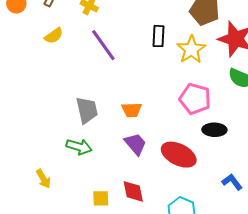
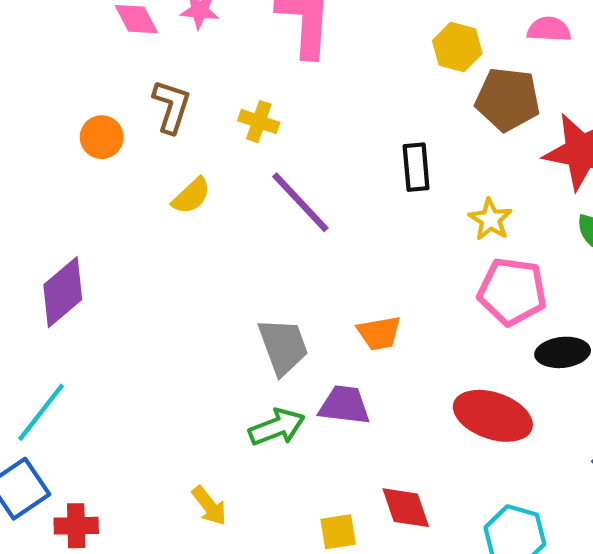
yellow star: (191, 49) -> (490, 219), moved, size x0.7
purple trapezoid: (135, 144) -> (344, 405), moved, turned -35
green arrow: (79, 147) -> (277, 427), turned -30

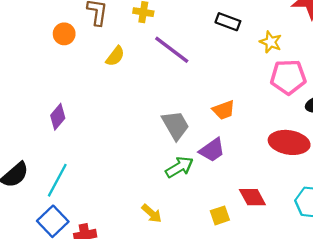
black rectangle: (416, 167) -> (228, 22), turned -55
purple diamond: (63, 292) -> (58, 117), size x0.7
purple trapezoid: (344, 405) -> (212, 150), turned 148

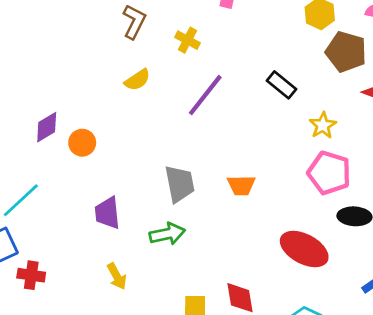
orange circle: (64, 34) -> (82, 143), moved
purple line: (172, 50) -> (205, 95), turned 72
purple trapezoid: (212, 150) -> (107, 213), moved, turned 100

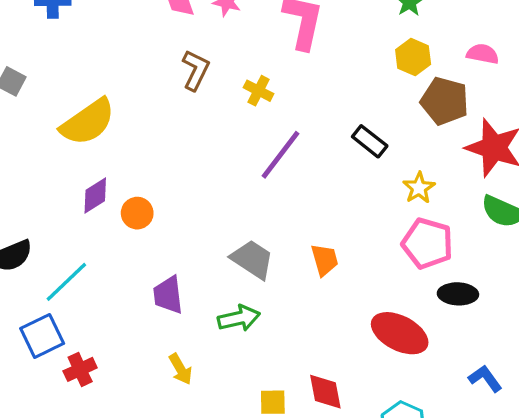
yellow semicircle: (137, 80) -> (88, 122), moved, size x1.8
gray trapezoid: (180, 184) -> (252, 259), turned -45
orange trapezoid: (241, 185) -> (325, 260), turned -104
red cross: (31, 275) -> (80, 369), turned -32

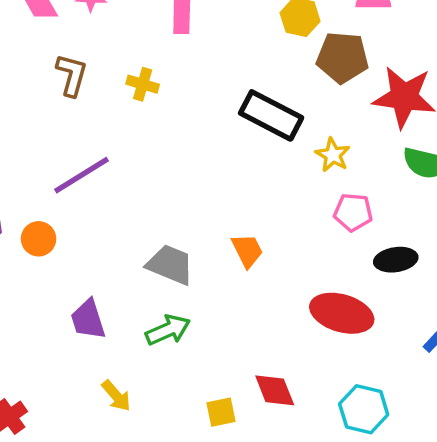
black rectangle: (370, 141) -> (271, 115), size x1.6
purple line: (281, 155) -> (82, 175), moved, turned 32
pink pentagon: (427, 243) -> (353, 212), size x0.7

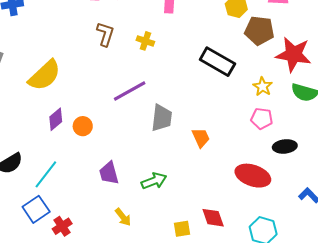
yellow star: (333, 155) -> (263, 87), moved
purple line: (82, 175) -> (130, 91), moved
gray trapezoid: (170, 265) -> (162, 118), moved, turned 72

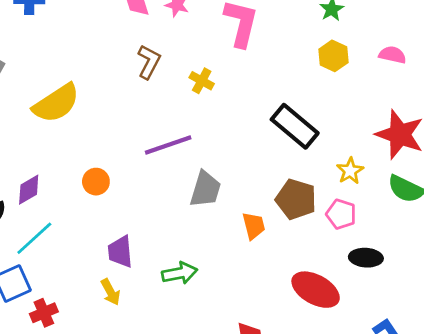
brown pentagon: (259, 31) -> (296, 199), moved
purple diamond: (56, 119) -> (29, 190), moved
yellow arrow: (123, 217) -> (110, 292), moved

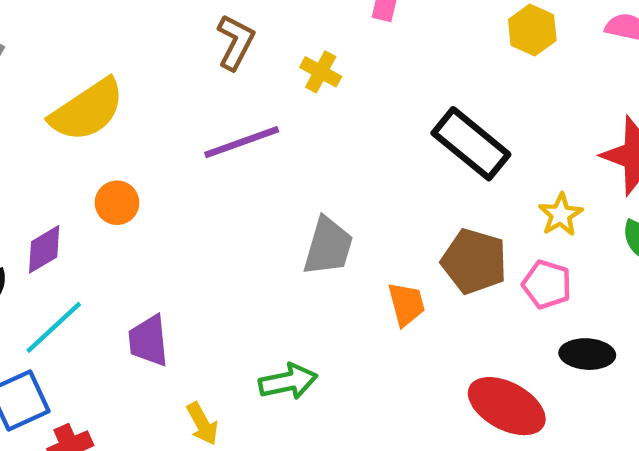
purple line: (168, 145) -> (242, 142), moved
orange circle: (96, 182) -> (117, 203), moved
purple trapezoid: (120, 252) -> (148, 341), moved
yellow arrow: (110, 292) -> (202, 424), moved

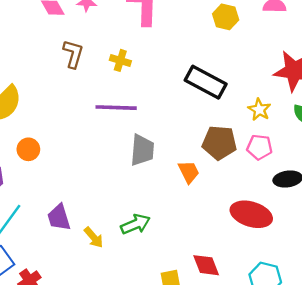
purple line: (242, 142) -> (116, 108), moved, turned 33
yellow arrow: (202, 424) -> (94, 237), moved

